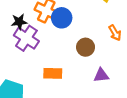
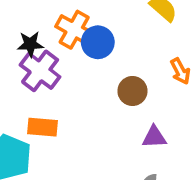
orange rectangle: (53, 73) -> (43, 127), moved

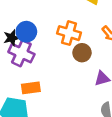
orange cross: (74, 30) -> (69, 33), moved
blue circle: (98, 42) -> (26, 32), moved

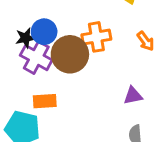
orange cross: (69, 33) -> (96, 37), turned -30
brown circle: (82, 53) -> (70, 54), moved, size x1.6

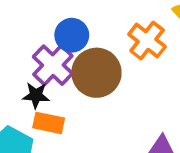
orange cross: (96, 37) -> (147, 41), moved, turned 32
black star: (25, 38) -> (36, 95), moved

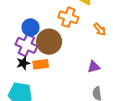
orange rectangle: (49, 123) -> (41, 64), moved

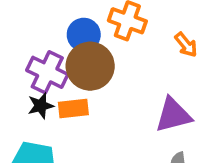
blue circle: (31, 27) -> (84, 35), moved
purple triangle: (94, 67) -> (173, 115), size x1.5

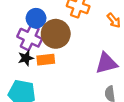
blue circle: (84, 35) -> (36, 18), moved

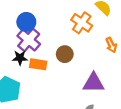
blue circle: (36, 18) -> (26, 22), moved
brown circle: (56, 34) -> (65, 54), moved, size x0.6

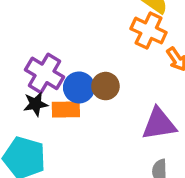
blue circle: (26, 22) -> (79, 87), moved
orange cross: (82, 23) -> (149, 31), moved

